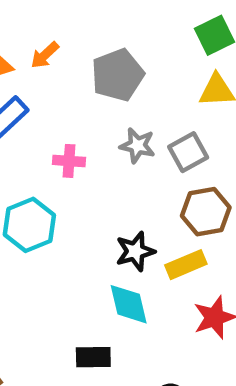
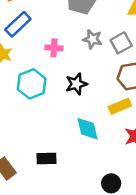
black star: (135, 251) -> (76, 84), moved
black rectangle: (93, 357) -> (47, 158), moved

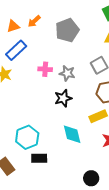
gray star: (92, 39) -> (67, 73), moved
cyan hexagon: (32, 84) -> (27, 137), moved

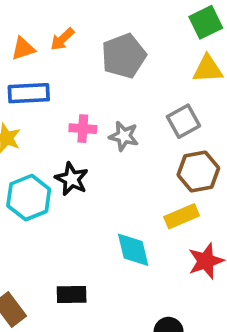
blue rectangle: (16, 50) -> (29, 93), turned 40
black star: (63, 98) -> (72, 179), moved, turned -30
cyan hexagon: (27, 137) -> (29, 198), moved

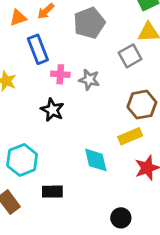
blue rectangle: (29, 93) -> (38, 49), moved, turned 72
gray square: (183, 121) -> (130, 56), moved
cyan hexagon: (29, 198) -> (22, 160), moved

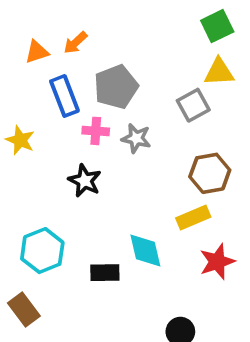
gray pentagon: (89, 23) -> (116, 87), moved
black rectangle: (52, 192) -> (105, 273), moved

